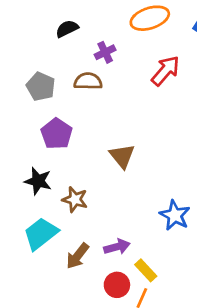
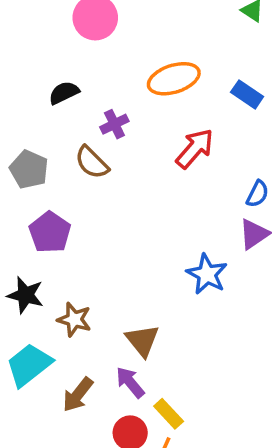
brown semicircle: (88, 81) -> (92, 162), turned -136
brown triangle: (122, 156) -> (142, 340), moved
blue star: (175, 215) -> (207, 274), moved
purple arrow: (117, 247) -> (130, 382), turned -115

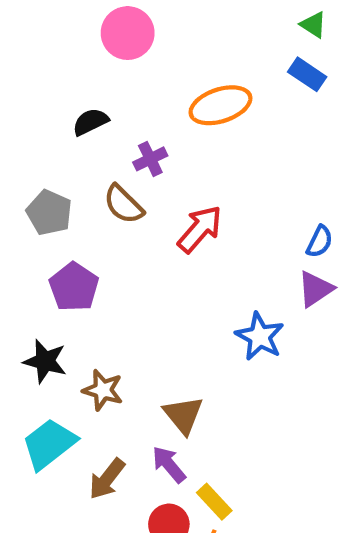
blue rectangle: (247, 94) -> (307, 74), moved
red arrow: (195, 149) -> (200, 229), moved

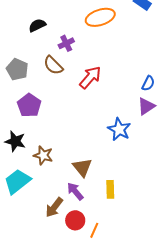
brown arrow: (107, 479) -> (54, 207), moved
yellow rectangle: (214, 502) -> (110, 189), moved, turned 42

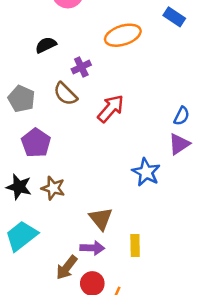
brown star: (43, 155) -> (53, 188), moved
purple arrow: (75, 191) -> (92, 248), turned 132

